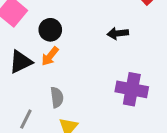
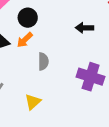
gray semicircle: (57, 97) -> (43, 61), moved

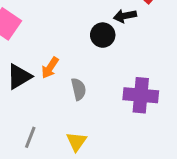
black circle: (28, 18) -> (103, 35), moved
black arrow: (84, 28) -> (125, 16), moved

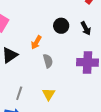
black arrow: (125, 16) -> (86, 28), moved, turned -104
orange arrow: (50, 68) -> (36, 42), moved

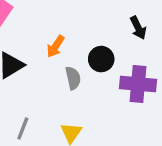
black circle: (61, 26) -> (101, 59), moved

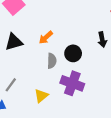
purple cross: (138, 84) -> (72, 83), moved

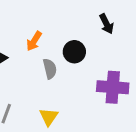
purple cross: (72, 83) -> (113, 87), moved

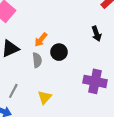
black circle: (74, 52) -> (59, 52), moved
gray semicircle: (50, 69) -> (37, 60), moved

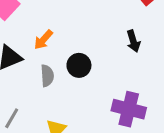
orange arrow: (41, 40) -> (43, 40), moved

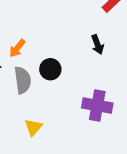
gray semicircle: (47, 76) -> (23, 80), size x1.4

